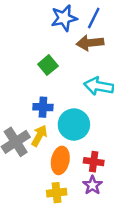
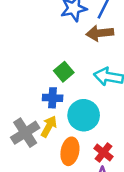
green square: (48, 65) -> (64, 72), moved
red cross: (94, 162) -> (104, 153), turned 30

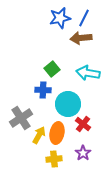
yellow arrow: (49, 126) -> (39, 135), moved
red cross: (104, 153) -> (83, 124), moved

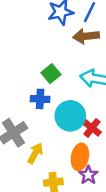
red cross: (83, 124) -> (92, 128), moved
orange ellipse: (57, 133) -> (80, 157), moved

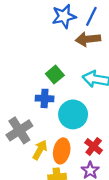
red cross: (92, 128) -> (94, 146), moved
orange ellipse: (80, 157) -> (62, 151), moved

